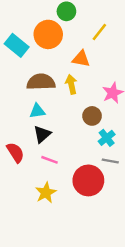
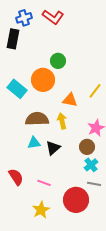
yellow line: (99, 32) -> (95, 91), moved
brown circle: (92, 116) -> (87, 147), moved
black triangle: (42, 134) -> (53, 148), moved

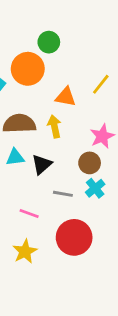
gray line: (94, 184) -> (63, 194), moved

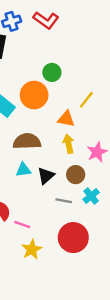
yellow line: (101, 84) -> (86, 100), moved
yellow arrow: (54, 126) -> (69, 144), moved
brown circle: (90, 163) -> (76, 175), moved
pink line: (29, 214) -> (22, 224), moved

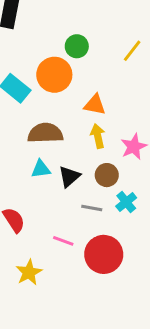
yellow line: (86, 100) -> (132, 51), moved
pink line: (22, 224) -> (63, 241), moved
yellow star: (32, 249) -> (29, 272), moved

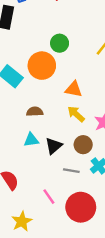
brown semicircle: (45, 133) -> (35, 112), size x0.6
yellow arrow: (98, 136) -> (76, 114), turned -36
pink line: (63, 241) -> (49, 197), turned 35

